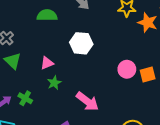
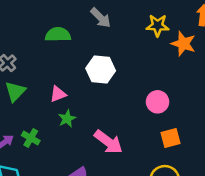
green triangle: (13, 61) -> (15, 91), turned 30
orange square: (148, 74) -> (170, 138), moved

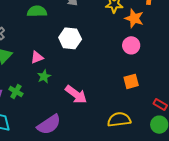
pink circle: (158, 102) -> (131, 45), moved
orange square: (170, 138) -> (131, 81), moved

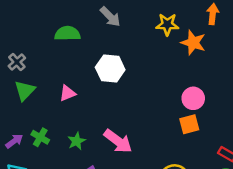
pink circle: (131, 45) -> (193, 98), moved
green star: (44, 76) -> (77, 141), moved

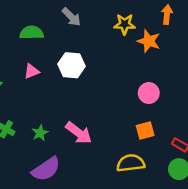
pink triangle: (67, 93) -> (32, 71), moved
orange square: (189, 124) -> (145, 130), moved

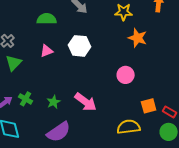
orange star: (149, 41) -> (138, 38), moved
pink circle: (149, 93) -> (126, 75), moved
orange square: (145, 130) -> (149, 106), moved

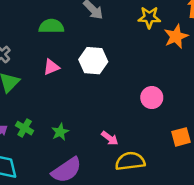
orange star: (138, 38) -> (176, 36), moved, turned 30
pink arrow: (86, 102) -> (110, 138), moved, size x0.6
yellow semicircle: (129, 127) -> (130, 161), moved

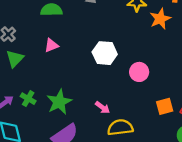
white hexagon: (93, 61) -> (105, 53), moved
green star: (60, 132) -> (59, 102), size x1.6

